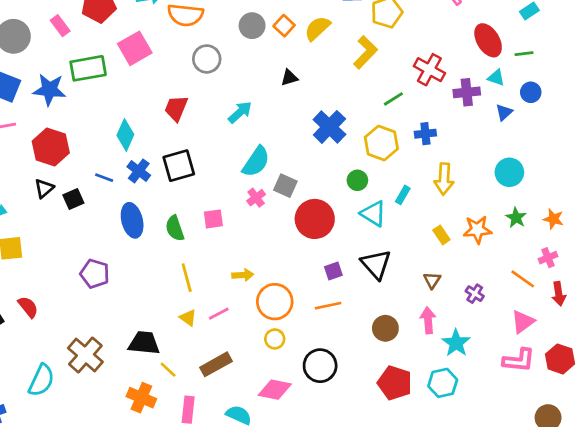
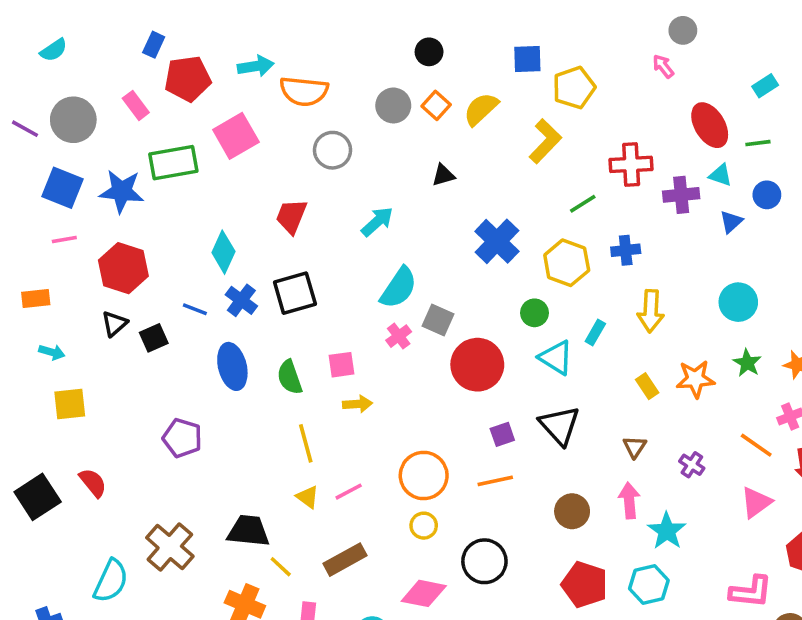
red cross: (429, 70) -> (631, 164), turned -32
yellow arrow: (243, 275) -> (358, 404), moved
pink L-shape: (519, 360) -> (751, 592), moved

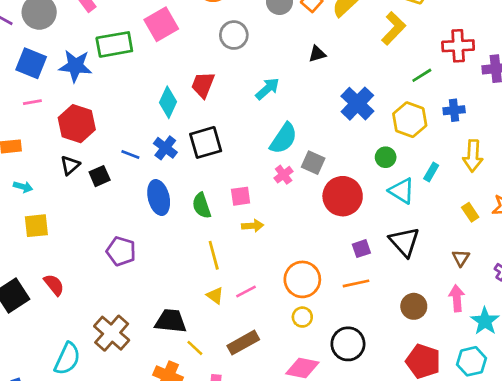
cyan diamond: (223, 252) -> (168, 102), moved

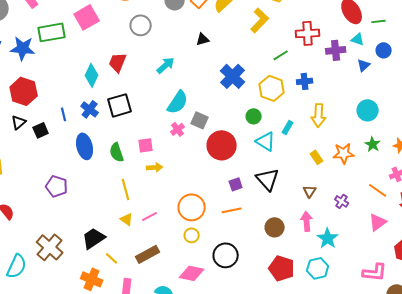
blue line: (130, 155) -> (64, 114), turned 56
black trapezoid: (171, 321) -> (94, 238), turned -40

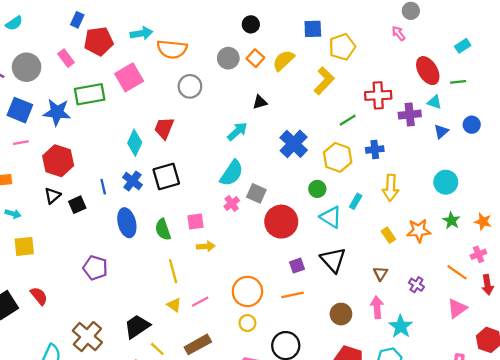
blue circle: (384, 50) -> (472, 125), moved
cyan arrow: (166, 65) -> (237, 131), moved

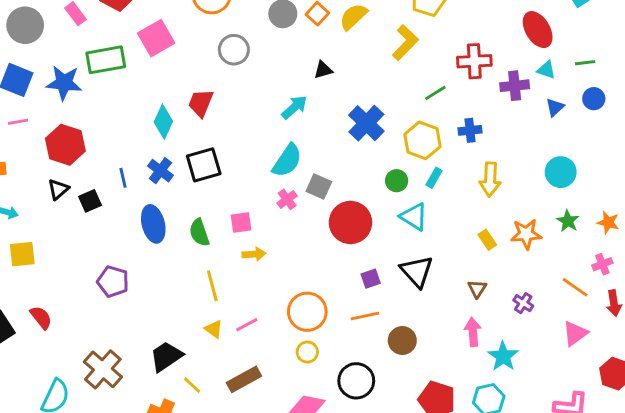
green line: (458, 82) -> (585, 63), moved
cyan rectangle: (356, 201) -> (434, 178), moved
brown circle: (341, 314) -> (402, 341), moved

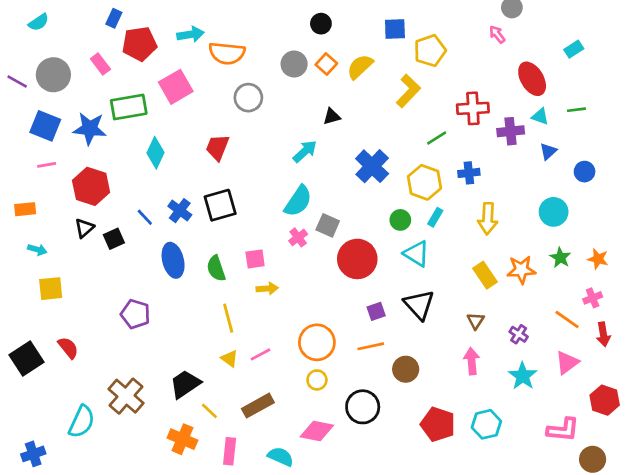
blue circle: (594, 99) -> (585, 172), moved
cyan diamond: (163, 122) -> (156, 153), moved
blue line: (123, 178) -> (145, 217), turned -30
yellow rectangle: (487, 240) -> (485, 275), size x1.4
cyan star: (503, 356) -> (523, 376), moved

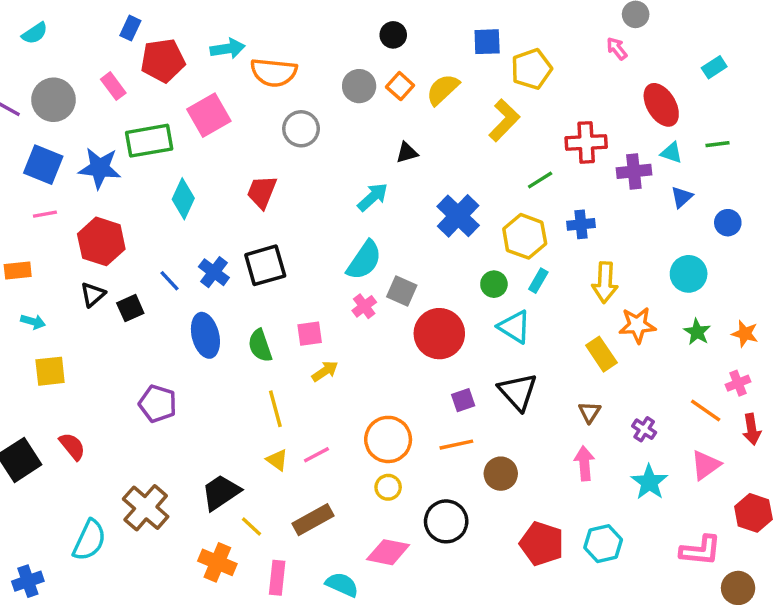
orange star: (521, 270) -> (637, 325), moved
yellow arrow: (267, 289) -> (325, 371), turned -30

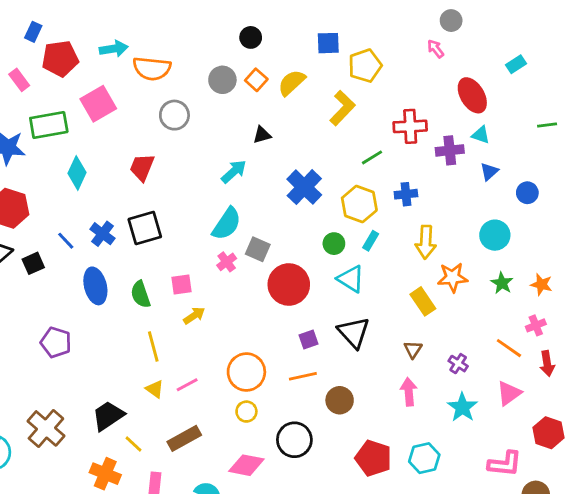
green line: (718, 144) -> (547, 125), moved

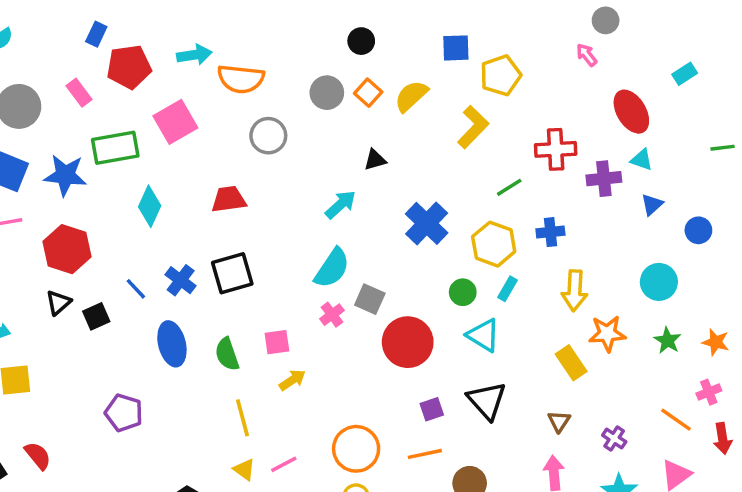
red trapezoid: (142, 167) -> (229, 199), turned 60

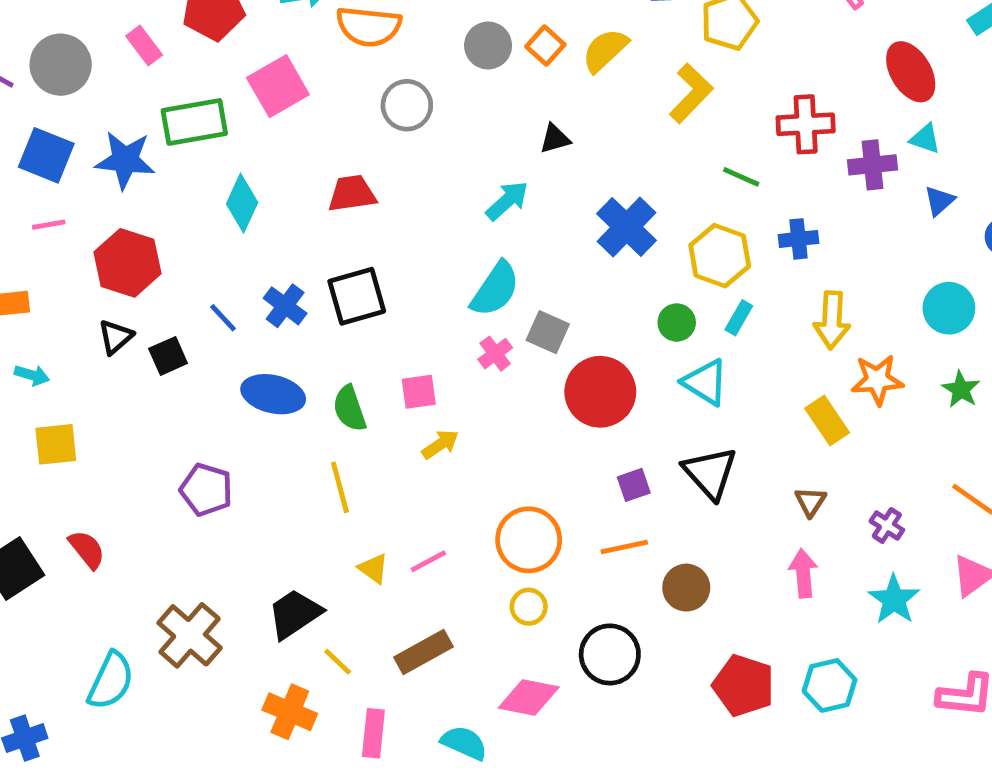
green line: (509, 187) -> (741, 177), turned 56
blue ellipse: (172, 344) -> (273, 394), turned -63
yellow line: (243, 418) -> (340, 487), moved

